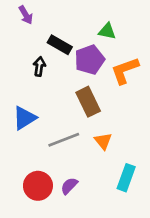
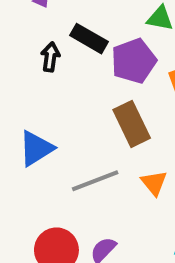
black arrow: (39, 66) -> (50, 57), moved

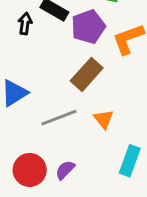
brown rectangle: (132, 124) -> (87, 74), turned 68

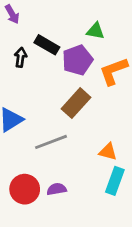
orange triangle: (104, 119) -> (108, 152), moved, turned -36
purple semicircle: (65, 170) -> (57, 189), turned 36

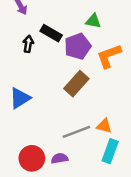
gray line: (51, 142) -> (76, 132), moved

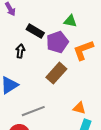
black arrow: (28, 44) -> (20, 51), moved
gray line: (76, 132) -> (33, 111), moved

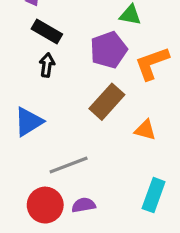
black rectangle: (35, 31) -> (47, 32), moved
orange triangle: (79, 108) -> (145, 130), moved

